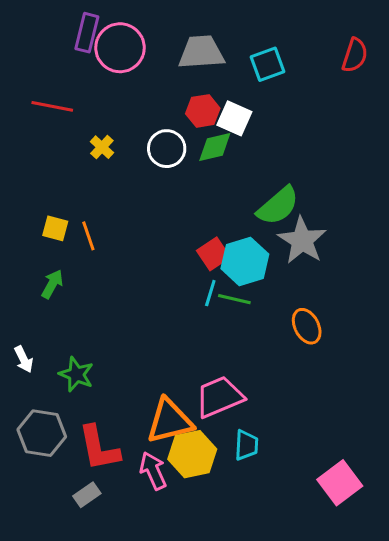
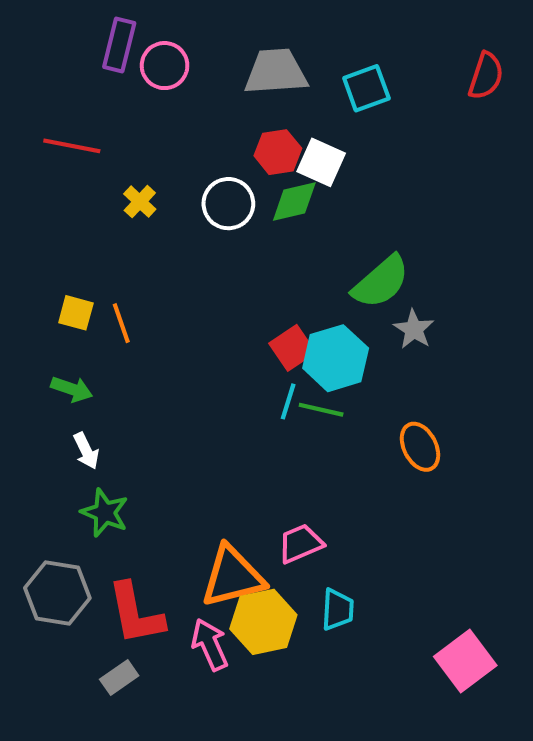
pink circle: (120, 48) -> (165, 66), size x0.7
gray star: (302, 240) -> (414, 329), size x0.6
green arrow: (52, 284) -> (72, 389), turned 80
white arrow: (24, 359) -> (86, 451), moved
pink trapezoid: (219, 397) -> (300, 544), size x0.7

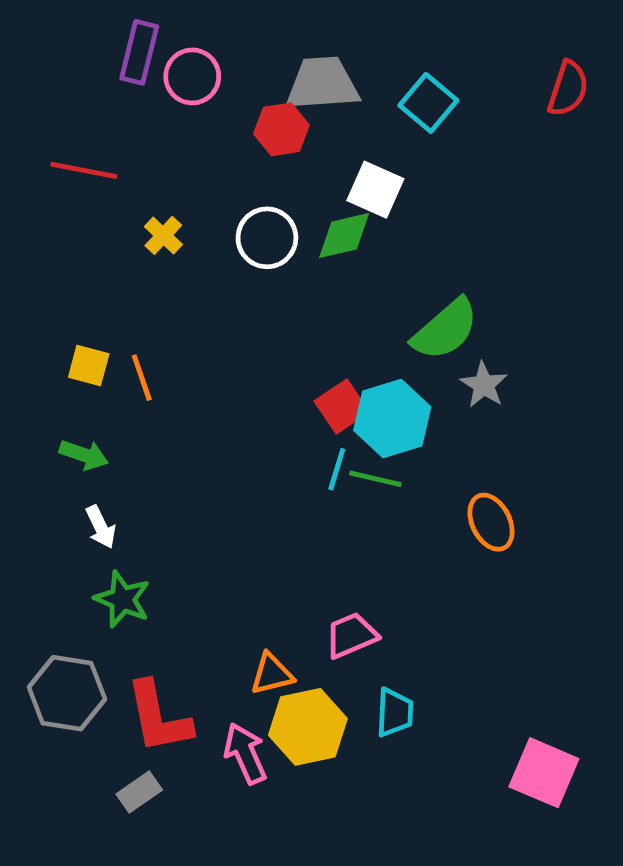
cyan square: (366, 88) -> (428, 103), turned -30
red hexagon: (278, 152) -> (281, 129), moved
orange triangle: (233, 577) -> (272, 674), size x0.6
pink square: (465, 661) -> (544, 773), turned -30

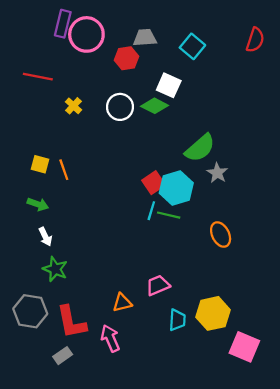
pink circle: (192, 76) -> (86, 34), size x1.4
gray trapezoid: (322, 84) -> (145, 38), size x0.7
green diamond: (344, 235) -> (155, 106), turned 40
yellow hexagon: (308, 727) -> (213, 313), moved

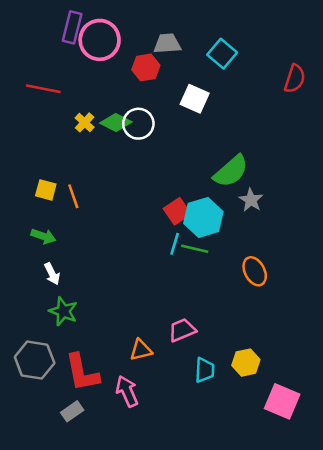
red semicircle: (255, 40) -> (295, 79), moved
green diamond: (155, 106) -> (116, 122), moved
yellow hexagon: (213, 313) -> (246, 363), size x0.7

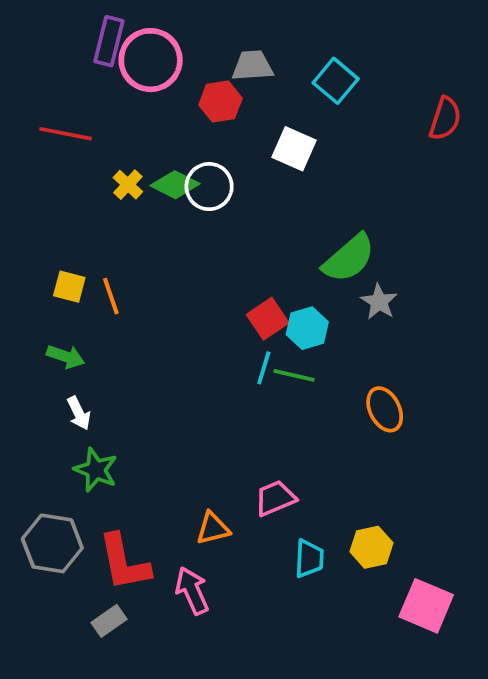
cyan hexagon: (203, 217) -> (307, 328), size x0.7

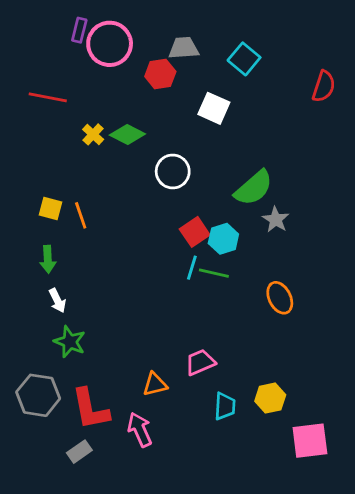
purple rectangle: (109, 41) -> (79, 30), size x0.7
white circle: (209, 187) -> (173, 171), moved
green arrow: (66, 356) -> (48, 259), turned 68
pink square: (426, 606) -> (310, 441), turned -30

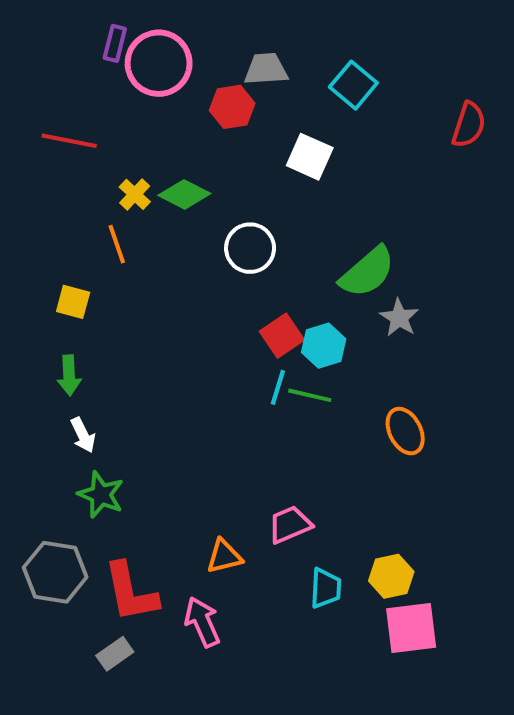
orange line: (81, 215) -> (117, 244), moved
pink square: (310, 441) -> (411, 628), moved

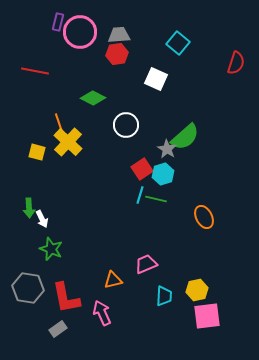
gray trapezoid: (266, 69) -> (119, 35), moved
yellow cross: (135, 194) -> (68, 142), moved, size x1.8
gray star: (399, 318) -> (167, 149), moved
green arrow: (69, 375) -> (29, 208), moved

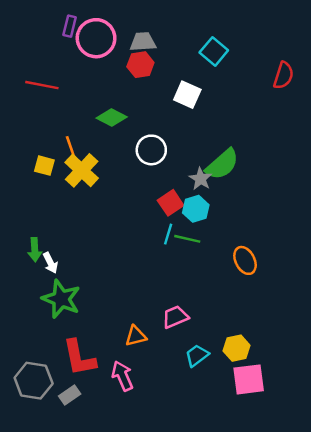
yellow square: (37, 152) -> (44, 166), moved
green star: (51, 249) -> (61, 299), size x1.4
gray hexagon: (28, 288) -> (34, 381), moved
cyan trapezoid: (164, 296) -> (197, 355), turned -130

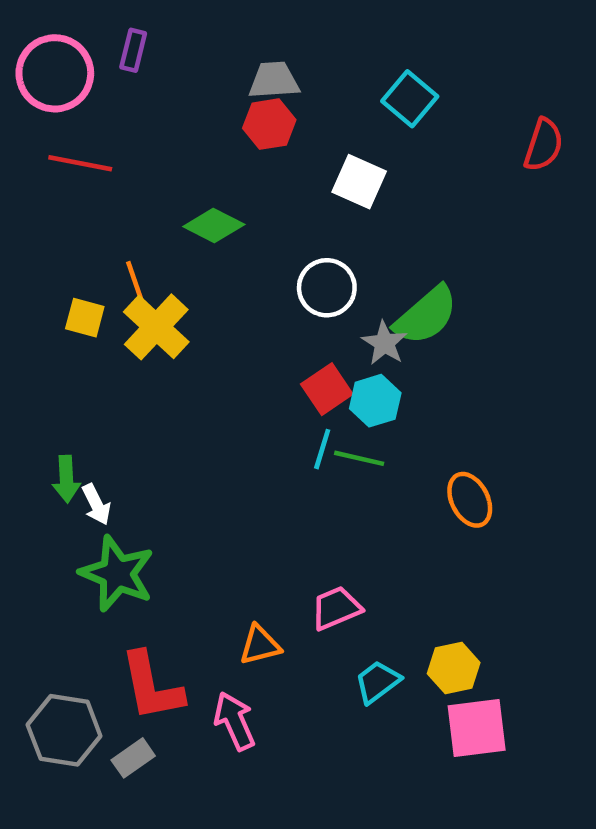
pink circle: (96, 38) -> (55, 73), moved
white circle: (151, 150) -> (327, 288), moved

